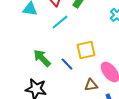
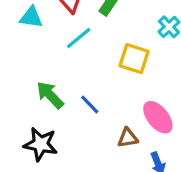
yellow square: (86, 50) -> (134, 59), moved, turned 30

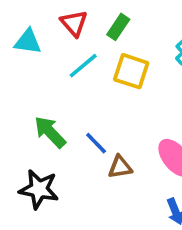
yellow square: (134, 59) -> (131, 71), moved
brown triangle: (128, 138) -> (120, 167), moved

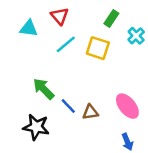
green rectangle: (118, 27) -> (111, 18), moved
blue line: (96, 143) -> (68, 106), moved

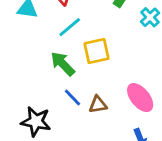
yellow square: (98, 48) -> (96, 51), moved, turned -30
green arrow: (44, 89) -> (63, 64), moved

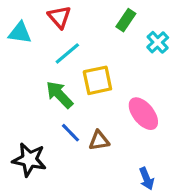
pink ellipse: (140, 98) -> (143, 114), moved

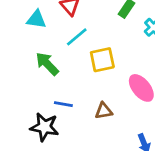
green arrow: (59, 95) -> (47, 64), moved
blue line: (70, 133) -> (63, 104), moved, turned -36

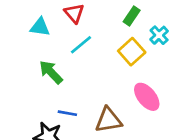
yellow square: (102, 60) -> (132, 52), moved, turned -30
brown triangle: (104, 111) -> (108, 120), size x1.5

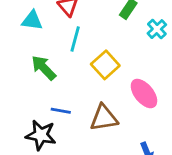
cyan line: (81, 45) -> (75, 39), turned -35
yellow square: (132, 52) -> (105, 65), moved

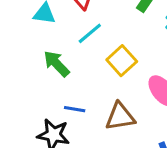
cyan line: (75, 39) -> (90, 33), turned 35

